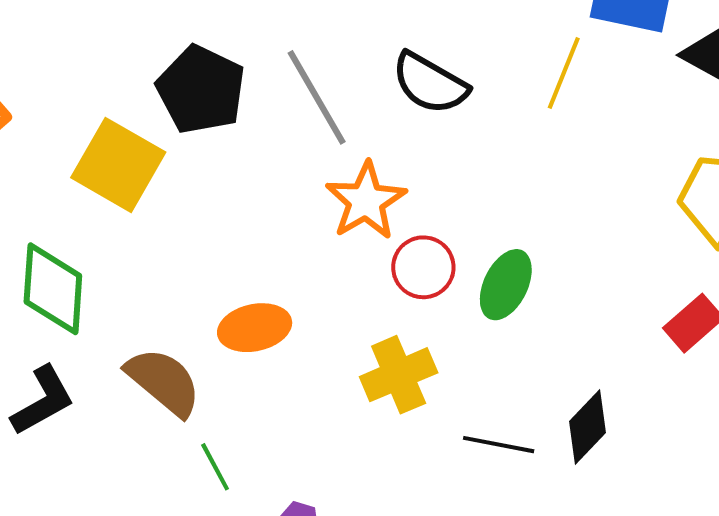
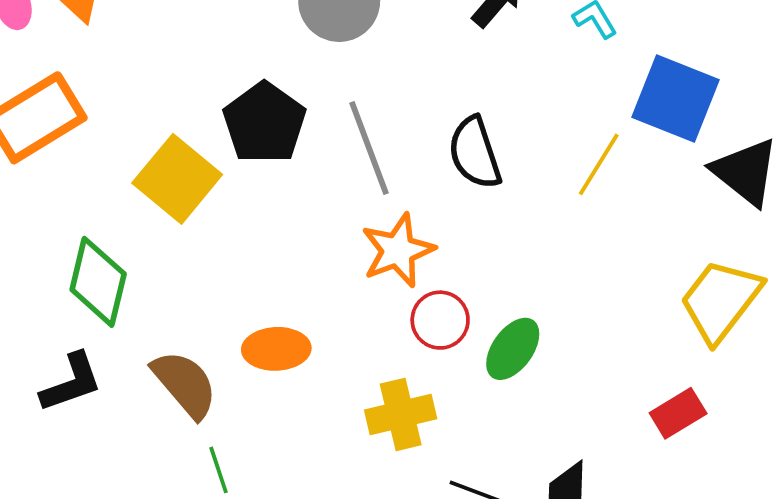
black semicircle: (430, 83) -> (475, 153), turned 32

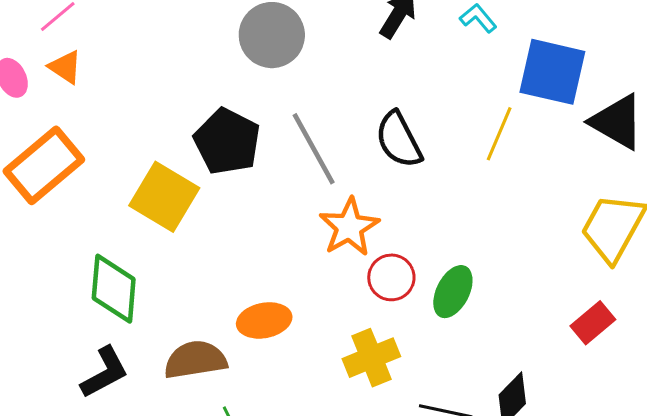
brown semicircle: (185, 384) -> (195, 360), turned -50

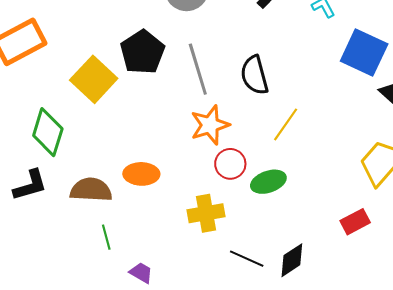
yellow line: (499, 134) -> (286, 124), moved
green ellipse: (453, 292) -> (268, 182), turned 32

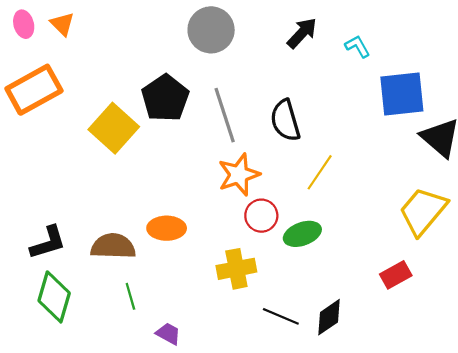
blue square: (364, 53) -> (402, 94), turned -30
green diamond: (48, 132) -> (54, 297), moved

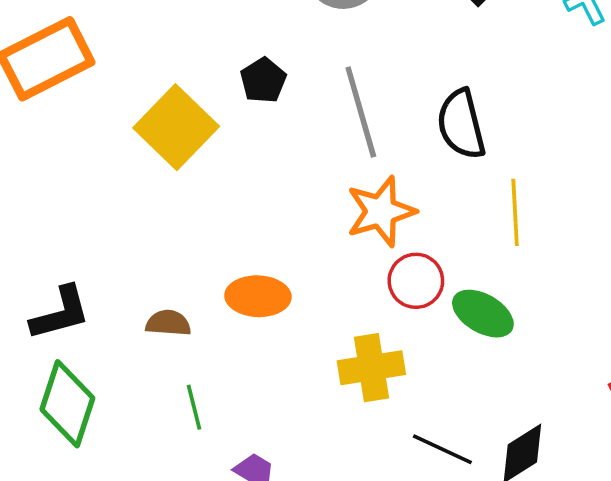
black pentagon: (165, 98) -> (263, 80), size x0.6
yellow line: (320, 172) -> (515, 212), turned -39
green ellipse: (302, 234) -> (483, 314), turned 48
brown semicircle: (113, 246) -> (168, 323), size x0.6

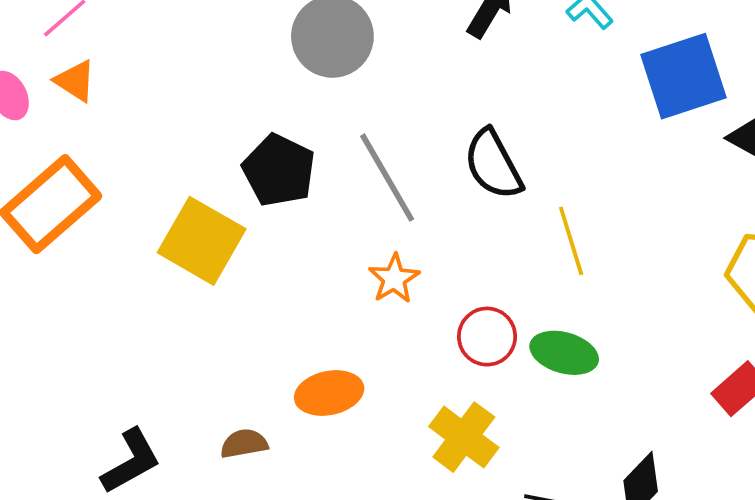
black pentagon: (263, 80) -> (279, 170), size x1.5
orange star: (381, 211) -> (394, 279), moved, size x0.7
yellow cross: (371, 368) -> (464, 437), turned -30

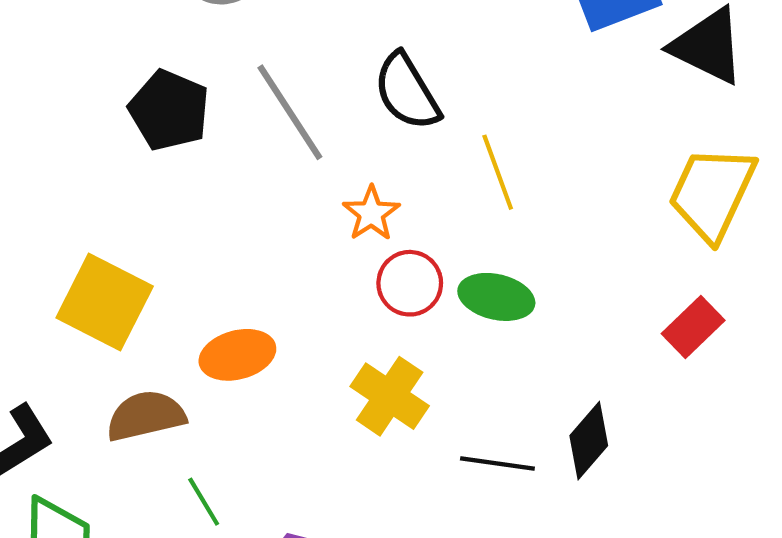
yellow square: (202, 241) -> (105, 302), moved
orange star: (394, 279) -> (371, 213), moved
brown semicircle: (244, 444) -> (146, 416), size x1.5

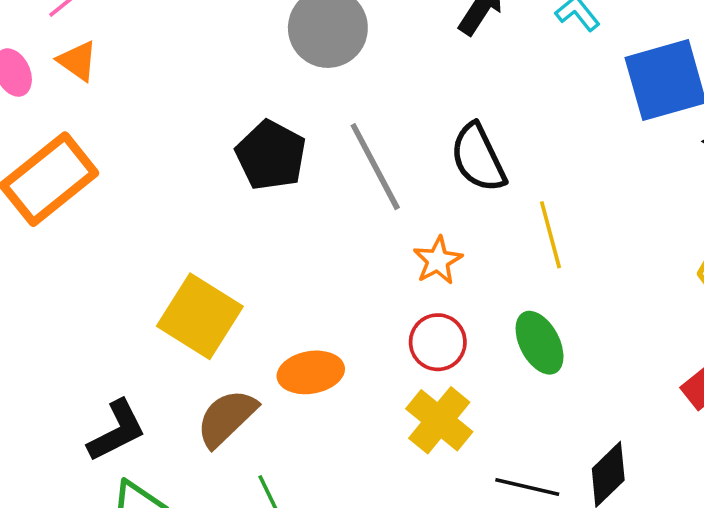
red circle: (410, 283) -> (438, 342), moved
green ellipse: (496, 297) -> (540, 343), turned 44
brown semicircle: (146, 416) -> (227, 418), turned -36

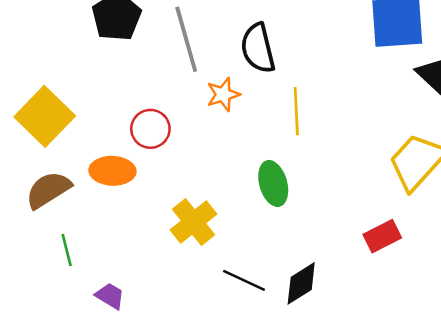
orange star: (438, 260) -> (223, 94), moved
red circle: (438, 342) -> (150, 129), moved

